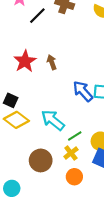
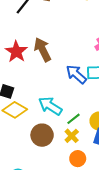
brown arrow: (52, 62) -> (43, 50), size x1.6
brown circle: (41, 160) -> (42, 135), moved

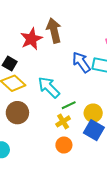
red star: (16, 52) -> (31, 39), moved
brown circle: (42, 135) -> (17, 113), moved

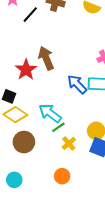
green line: (69, 105) -> (58, 127), moved
orange circle: (64, 145) -> (62, 176), moved

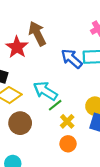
orange circle: (62, 176) -> (68, 144), moved

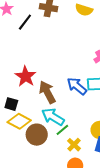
brown arrow: (37, 34) -> (47, 92), moved
brown circle: (20, 123) -> (37, 135), moved

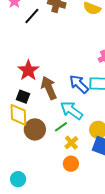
black square: (11, 104) -> (23, 97), moved
cyan arrow: (53, 117) -> (72, 110), moved
yellow diamond: (19, 121) -> (18, 115), turned 55

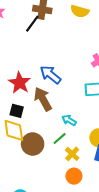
black line: (32, 16) -> (32, 24), moved
blue arrow: (79, 84) -> (50, 75), moved
cyan arrow: (72, 110) -> (69, 120), size x0.6

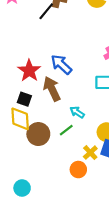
yellow cross: (72, 154) -> (90, 153), moved

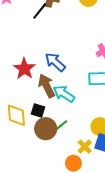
black square: (24, 99) -> (38, 110), moved
cyan arrow: (77, 112) -> (64, 94), moved, size x1.5
brown circle: (38, 134) -> (46, 129), moved

